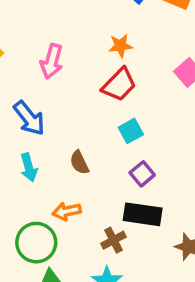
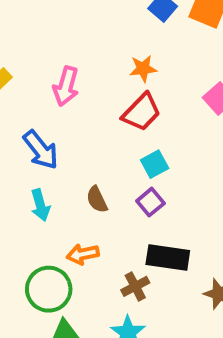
purple square: (142, 174) -> (150, 202), moved

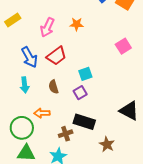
orange star: (143, 69) -> (77, 24), moved
red trapezoid: (141, 112) -> (57, 56), moved

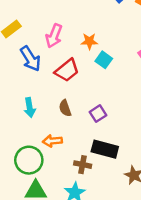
orange star: (77, 24) -> (89, 41), moved
blue arrow: (29, 57) -> (30, 59), moved
cyan square: (85, 74) -> (104, 60), moved, turned -32
brown cross: (66, 134) -> (83, 165), turned 32

